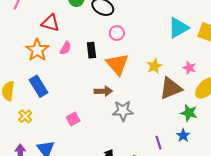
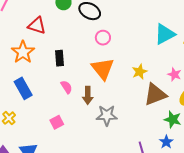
pink semicircle: (66, 48) -> (66, 87), moved, turned -64
black rectangle: (91, 50) -> (60, 58), moved
brown arrow: (103, 91) -> (88, 95), turned 90

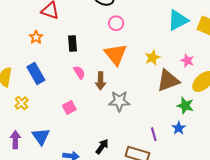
orange star: (23, 52) -> (36, 37), size x0.6

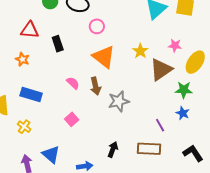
black rectangle: (73, 43) -> (58, 44), moved
blue rectangle: (36, 73) -> (31, 94), turned -30

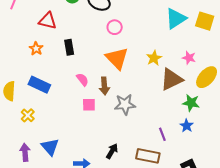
black rectangle: (58, 44) -> (69, 47), moved
pink square: (72, 119) -> (89, 105), moved, turned 32

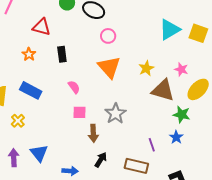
brown triangle: (171, 79) -> (163, 90), turned 40
brown arrow: (104, 86) -> (93, 133), moved
gray star: (125, 104) -> (116, 114), turned -30

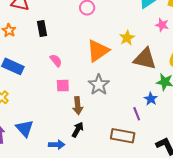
orange triangle: (109, 67) -> (98, 51), moved, turned 40
pink star: (181, 69) -> (162, 25), moved
blue star: (176, 137) -> (151, 99), moved
black arrow: (101, 160) -> (78, 130), moved

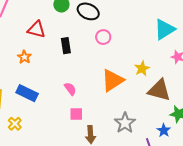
black rectangle: (42, 28) -> (66, 46), moved
gray star: (99, 85) -> (125, 123), moved

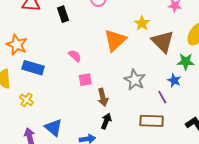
orange star: (24, 57) -> (17, 45), moved, size x1.5
brown triangle: (159, 90) -> (163, 42), turned 40

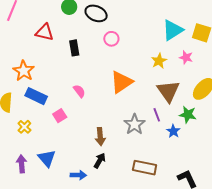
yellow star: (142, 23) -> (159, 61), moved
pink square: (85, 80) -> (60, 116), moved, turned -32
purple line: (162, 97) -> (157, 115), moved

